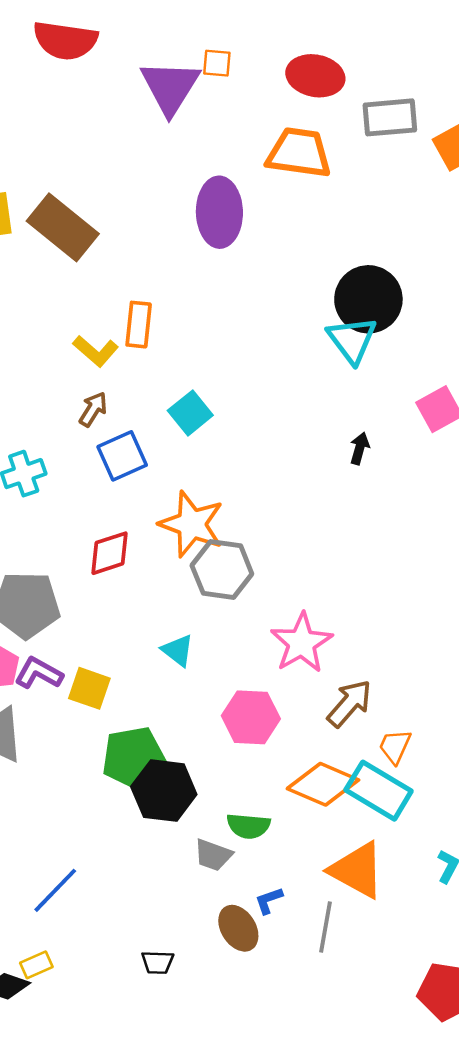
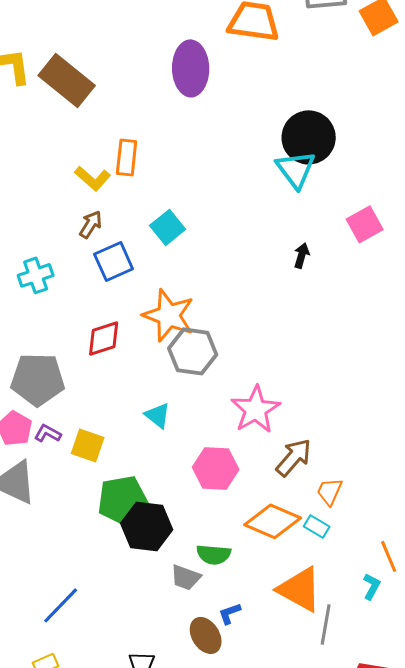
purple L-shape: (39, 673) -> (48, 433), size x0.7
cyan rectangle: (379, 791) -> (317, 526), size x0.5
gray line: (325, 927) -> (326, 624), moved

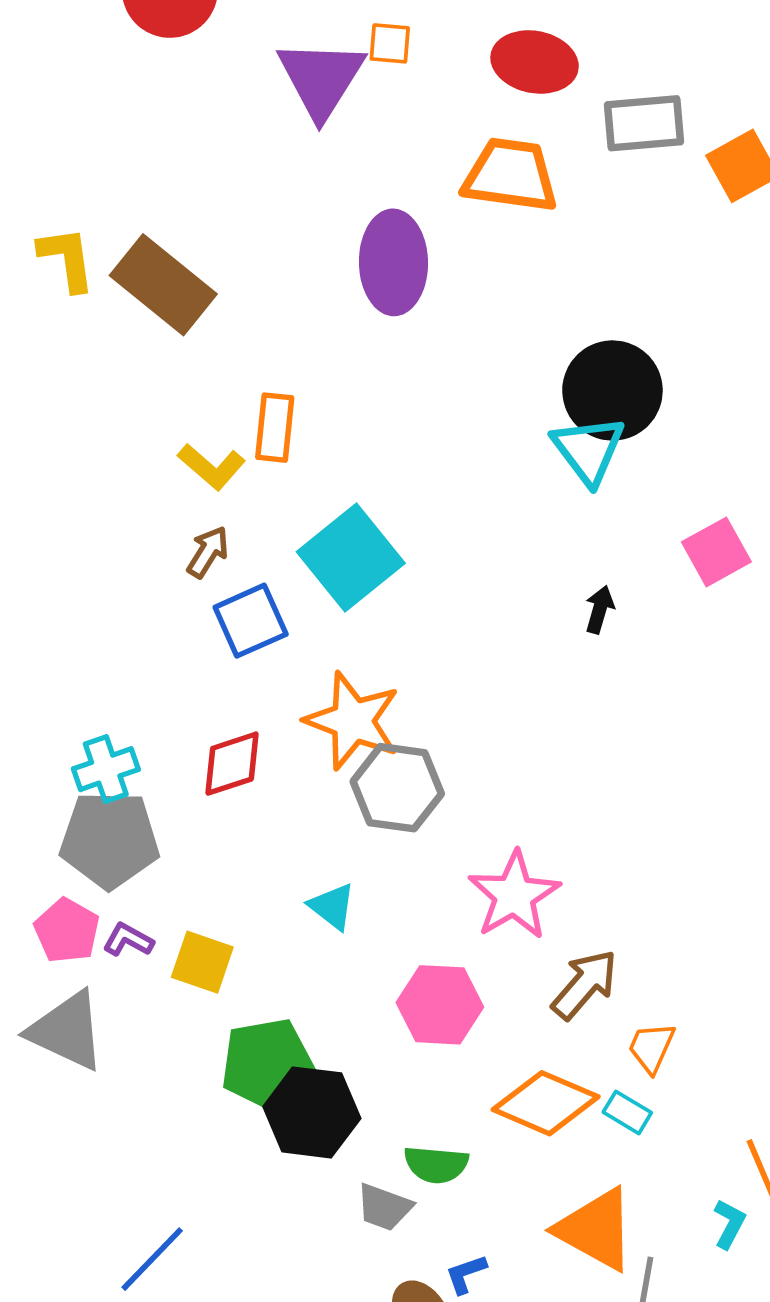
cyan square: (168, 227) -> (351, 558), size x1.6
cyan cross: (36, 275) -> (106, 769), moved

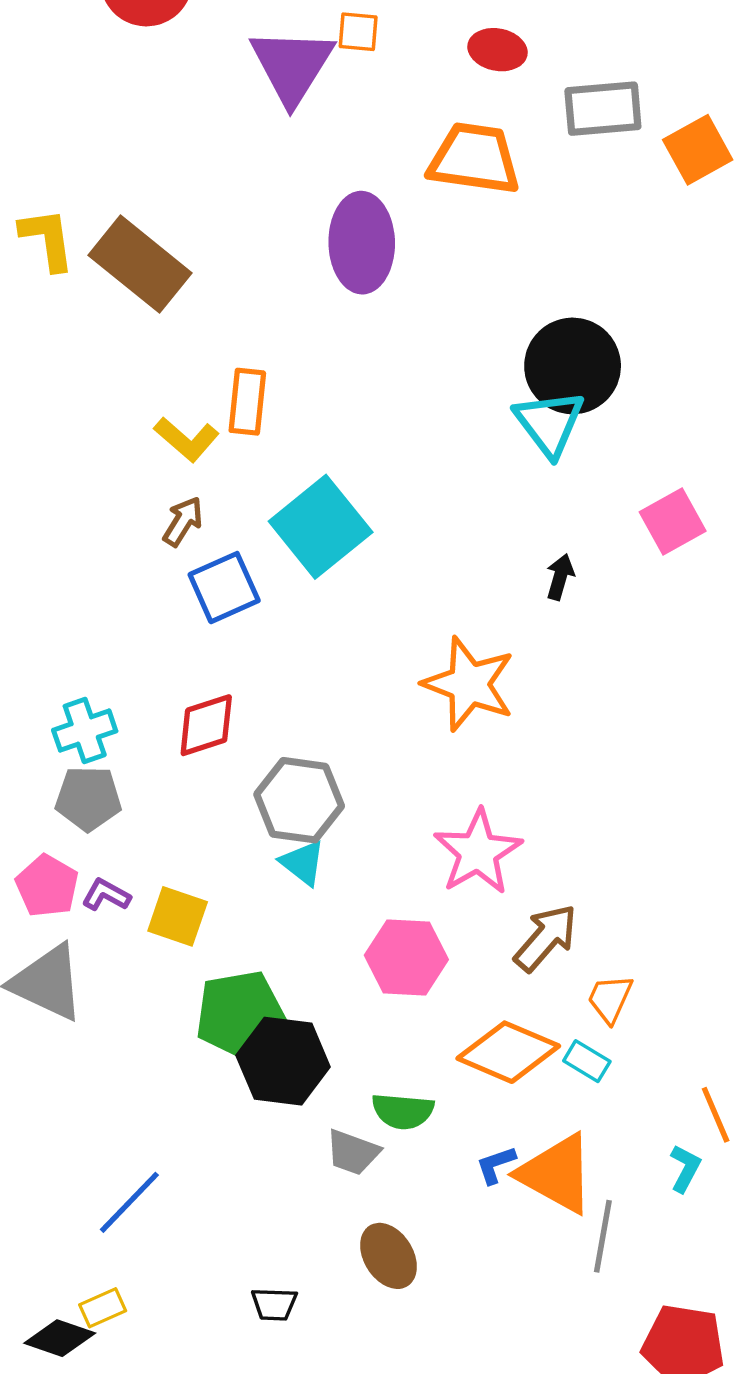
red ellipse: (535, 62) -> (498, 50), size x0.7
orange star: (353, 721) -> (469, 684), moved
gray hexagon: (397, 788) -> (299, 800), moved
gray pentagon: (109, 840) -> (88, 798), size x0.7
blue L-shape: (466, 1274) -> (496, 1165), moved

